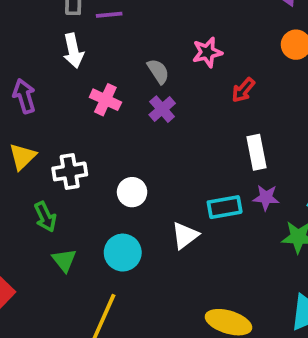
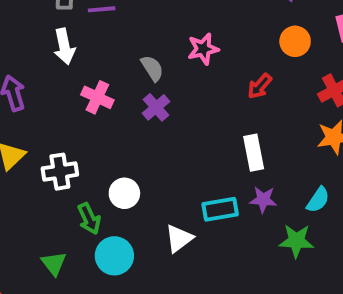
red arrow: (243, 90) -> (260, 86), moved
green arrow: (45, 217) -> (89, 219), moved

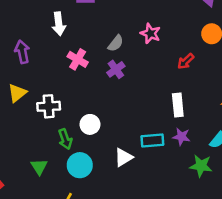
pink star: (203, 49) -> (150, 33), turned 30
gray semicircle: (152, 68) -> (116, 43), turned 66

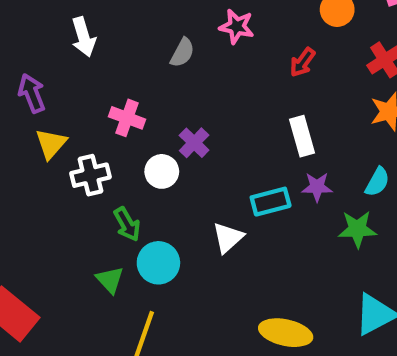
pink cross: (78, 59) -> (127, 118), moved
purple cross: (116, 69) -> (194, 143), moved
yellow triangle: (17, 93) -> (51, 144), moved
white circle: (90, 124) -> (162, 171), moved
green triangle: (39, 167) -> (110, 280), moved

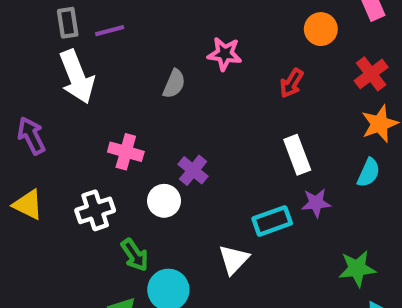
white arrow: (83, 37) -> (77, 77), size x1.4
yellow triangle: (51, 144) -> (28, 205), moved, turned -40
cyan semicircle: (377, 182) -> (369, 173), moved
green star: (357, 229) -> (357, 269), moved

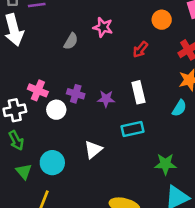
pink cross: (126, 152) -> (38, 90), moved
purple cross: (193, 170) -> (76, 94), turned -30
purple star: (316, 203) -> (106, 99), moved
cyan rectangle: (272, 221) -> (133, 129), moved
green arrow: (135, 255) -> (16, 140), moved

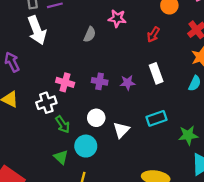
white circle: (56, 110) -> (96, 118), moved
cyan rectangle: (133, 129) -> (156, 118), moved
green arrow: (16, 140) -> (63, 124), moved

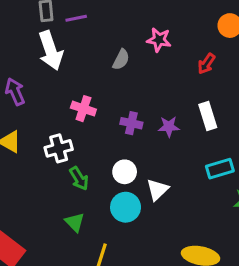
pink cross: (65, 82) -> (83, 109), moved
cyan rectangle: (156, 118) -> (220, 169), moved
cyan circle: (86, 146) -> (126, 207), moved

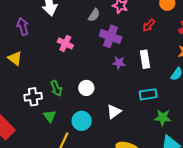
purple cross: (131, 123) -> (111, 36), moved, size x1.5
white cross: (59, 148) -> (33, 97), moved
white triangle: (157, 190) -> (114, 112), moved
cyan circle: (126, 207) -> (82, 121), moved

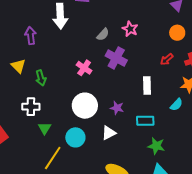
red arrow: (149, 25) -> (167, 59), moved
pink cross: (65, 43) -> (84, 68), moved
purple star: (119, 63) -> (117, 108), moved
green arrow: (56, 88) -> (41, 78), moved
white circle: (86, 88) -> (85, 106), size x1.6

